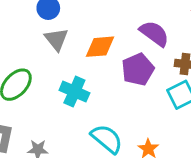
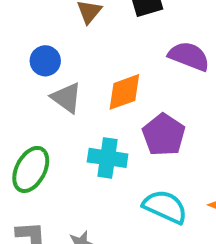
purple pentagon: (138, 69) -> (164, 135), moved

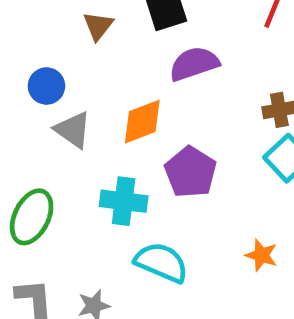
purple semicircle: (189, 56) -> (194, 64), moved, turned -39
cyan semicircle: (165, 207) -> (161, 262), moved

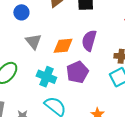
purple semicircle: (194, 64) -> (89, 40), moved, turned -70
blue circle: (46, 86) -> (21, 12), moved

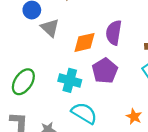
gray triangle: (33, 41) -> (50, 28), moved

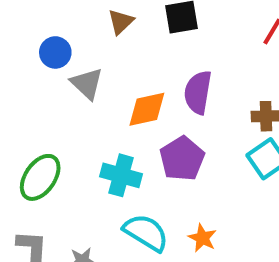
orange star: (134, 117) -> (202, 238), moved

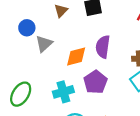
gray triangle: (87, 84) -> (44, 44), turned 36
cyan cross: (121, 175) -> (63, 92), turned -30

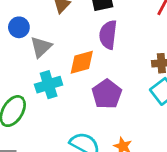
purple semicircle: (103, 47) -> (108, 35), moved
cyan cross: (63, 92) -> (49, 85), moved

